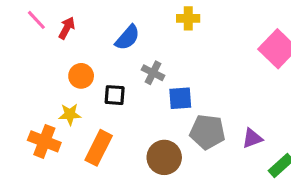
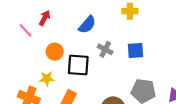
pink line: (36, 20) -> (26, 30), moved
black square: (115, 95) -> (78, 65), size x1.5
blue square: (180, 98) -> (135, 50), moved

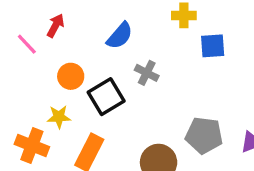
blue square: (135, 50) -> (213, 46), moved
black square: (78, 65) -> (106, 97), turned -35

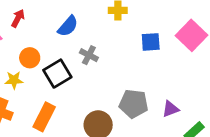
blue square: (213, 46) -> (151, 42), moved
yellow star: (59, 117) -> (14, 80), moved

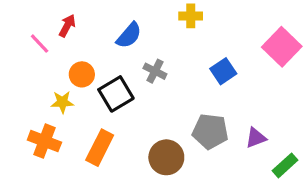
blue square: (151, 42) -> (223, 71), moved, turned -30

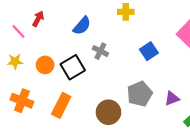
orange circle: (82, 74) -> (45, 65), moved
yellow star: (62, 102) -> (15, 61), moved
gray pentagon: (210, 131) -> (140, 94), turned -30

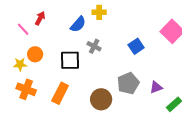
yellow cross: (126, 12) -> (99, 12), moved
yellow star: (15, 61) -> (20, 64), moved
orange circle: (45, 65) -> (35, 54), moved
black square: (73, 67) -> (70, 60), turned 30

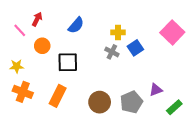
yellow cross: (99, 12) -> (118, 32), moved
gray cross: (94, 46) -> (112, 52), moved
orange circle: (35, 54) -> (42, 46), moved
gray pentagon: (128, 83) -> (131, 102), moved

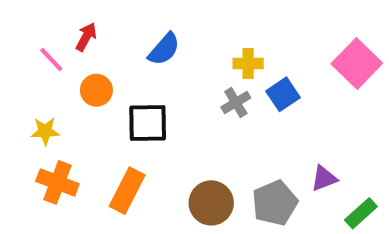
gray cross: (112, 52) -> (236, 102), turned 32

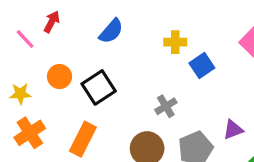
orange circle: (96, 90) -> (60, 76), moved
gray cross: (236, 102) -> (166, 106), moved
black square: (148, 123) -> (99, 87), turned -32
orange cross: (57, 182) -> (30, 133), turned 36

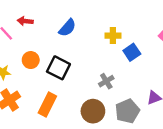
red arrow: (52, 22) -> (25, 21), turned -112
black square: (99, 87) -> (58, 68), turned -30

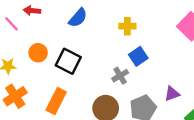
blue square: (132, 52) -> (138, 56), moved

